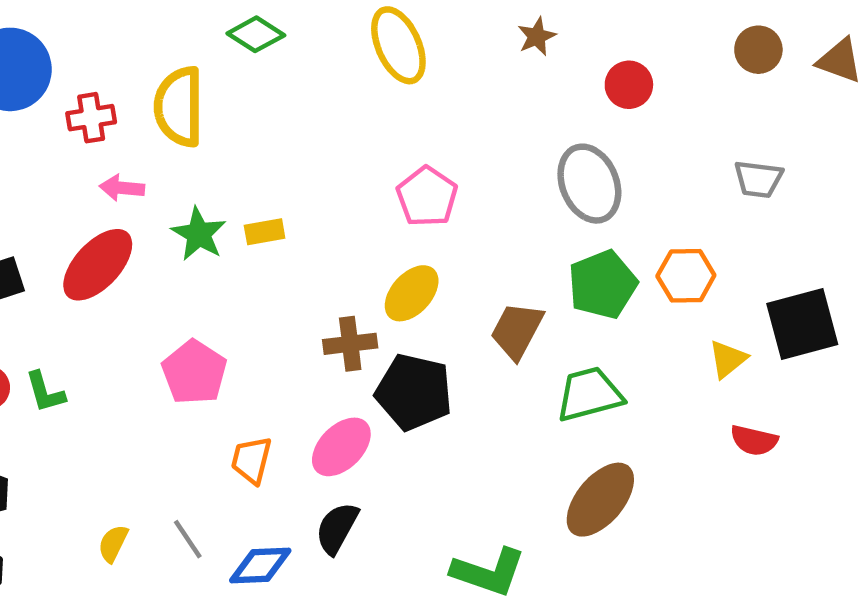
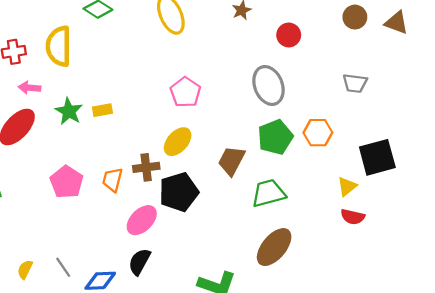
yellow triangle: (728, 359) -> (347, 186), moved
black pentagon: (414, 392) -> (179, 192), turned -30
orange trapezoid: (251, 460) -> (113, 180), moved

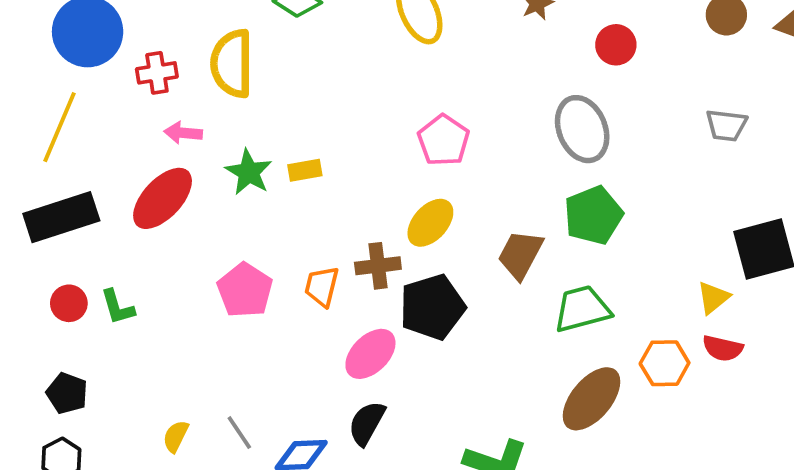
orange hexagon: (318, 133) -> (665, 363), moved

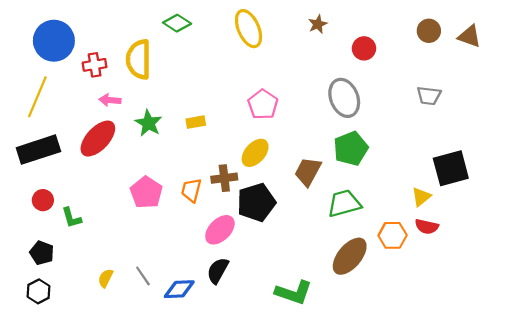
yellow rectangle: (305, 170) -> (196, 122), moved
green L-shape: (118, 307) -> (71, 218), moved

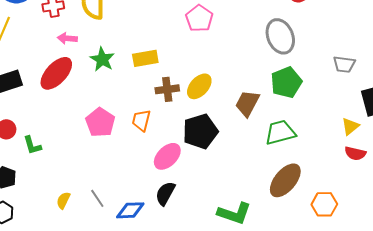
gray trapezoid: (429, 96) -> (344, 64), moved
pink pentagon: (263, 104) -> (199, 18), moved
yellow rectangle: (196, 122) -> (145, 58), size x1.4
brown cross: (224, 178) -> (167, 89), moved
orange hexagon: (393, 235) -> (324, 204), moved

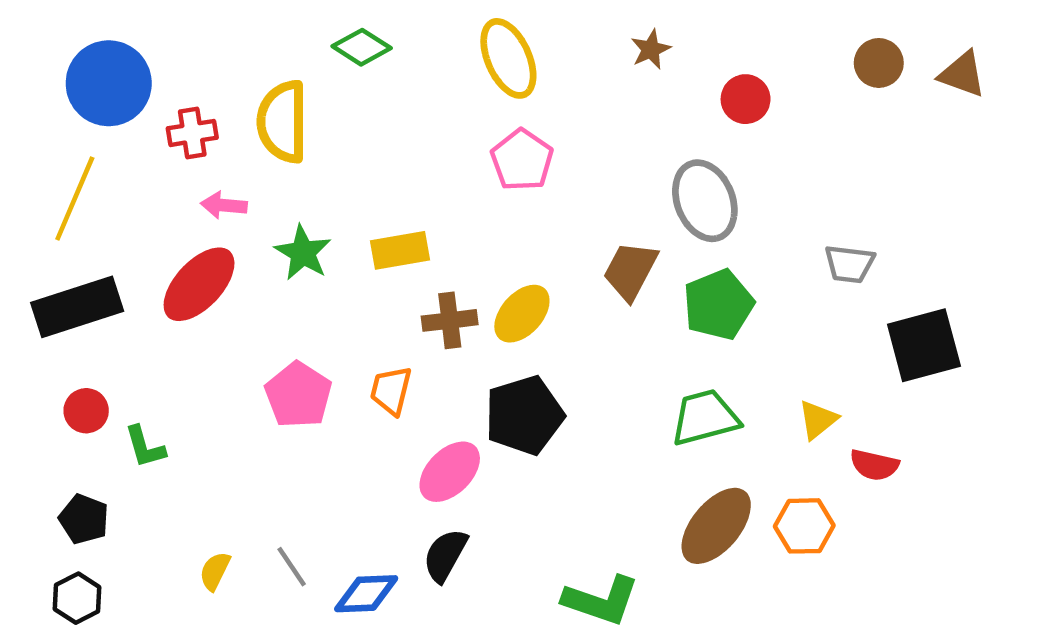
brown trapezoid: (247, 103) -> (630, 271), moved
yellow triangle: (350, 126) -> (818, 420), moved
orange hexagon: (324, 204) -> (804, 526), moved

